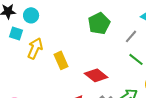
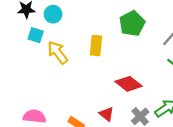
yellow arrow: (35, 48) -> (58, 52), turned -60
yellow rectangle: (61, 60) -> (96, 46), moved, turned 30

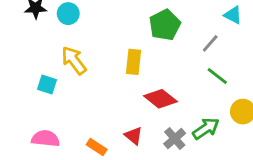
cyan square: (36, 35) -> (47, 85), moved
yellow rectangle: (96, 46) -> (134, 62), moved

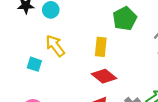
red diamond: (160, 99) -> (104, 76), moved

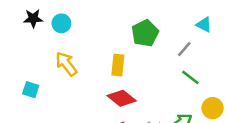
cyan square: (34, 64) -> (31, 90), moved

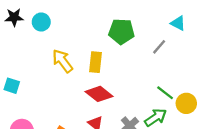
green pentagon: (145, 33) -> (121, 31), turned 30
yellow arrow: (66, 64) -> (62, 61), moved
green line: (190, 77) -> (165, 93), moved

